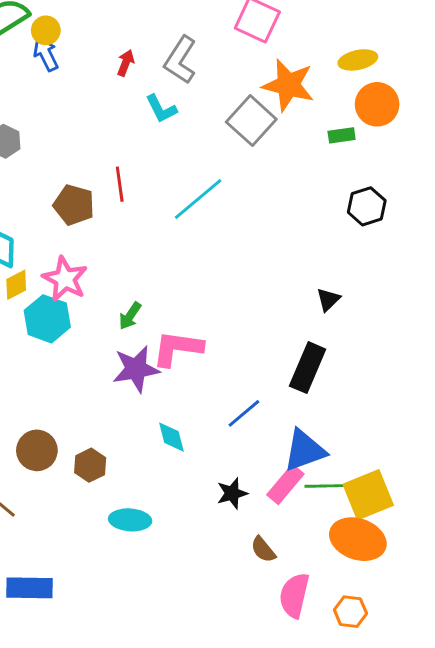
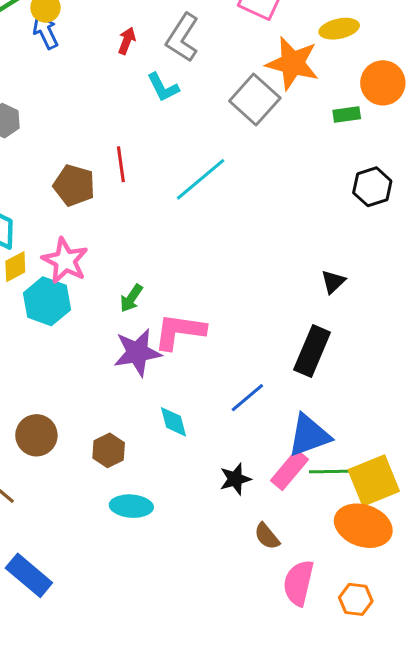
yellow ellipse: (358, 60) -> (339, 29), moved
brown hexagon: (90, 465) -> (109, 450), moved
blue rectangle: (30, 588) -> (29, 575), turned 39

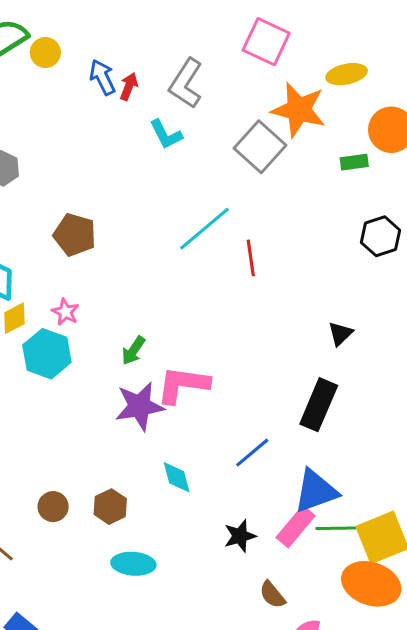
blue arrow: (45, 32) -> (102, 77), moved
red line: (121, 164) -> (251, 258), moved
pink star: (65, 261) -> (65, 312), size x0.6
brown circle: (36, 435) -> (53, 507), moved, size x0.7

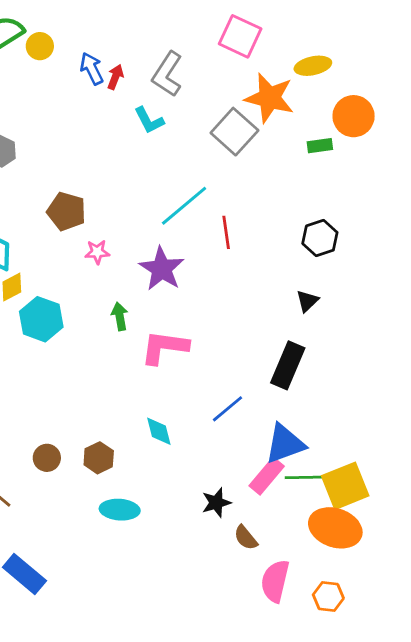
black hexagon: (380, 236) -> (320, 238), moved
pink star: (65, 312) -> (97, 252), moved, turned -30
green arrow: (133, 351) -> (120, 316), turned 136
purple star: (140, 406) -> (162, 269), moved, turned -30
black star: (240, 536) -> (216, 503), moved

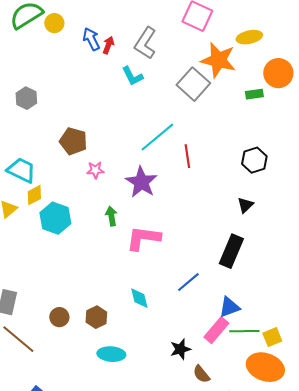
blue triangle: (285, 444) -> (229, 307), size x0.7
yellow square: (345, 486) -> (272, 337), size x0.6

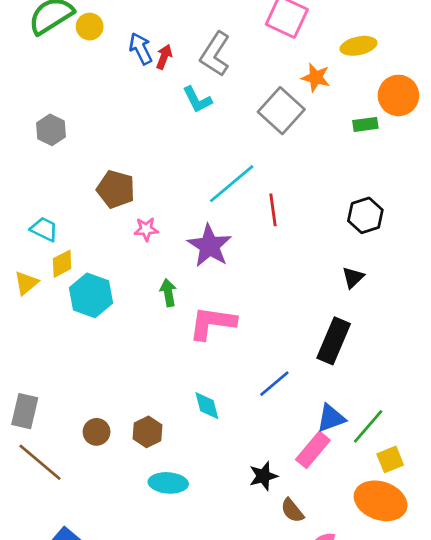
orange star: (218, 60) -> (316, 78), size x0.6
cyan trapezoid: (21, 170) -> (44, 229), size x0.7
green line: (244, 331) -> (368, 426), moved, turned -48

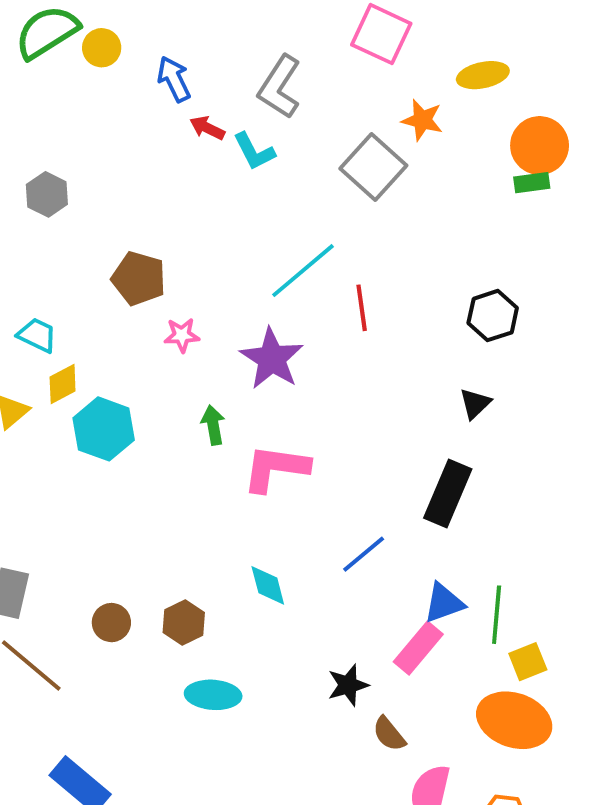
red arrow: (164, 57) -> (207, 128), moved, turned -85
green rectangle: (365, 124) -> (532, 183), moved
green line: (368, 426) -> (497, 615), turned -36

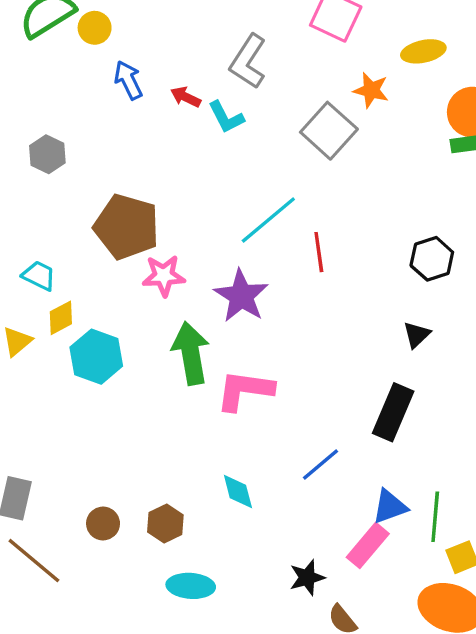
blue arrow: (174, 79) -> (128, 80), moved
brown pentagon: (139, 278) -> (127, 227), size x1.4
pink star: (182, 335) -> (164, 276), size x1.4
green arrow: (213, 425) -> (191, 353), size x1.8

